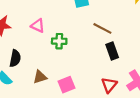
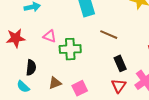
green cross: (59, 41) -> (70, 49), size x1.5
black rectangle: (112, 51) -> (120, 63), moved

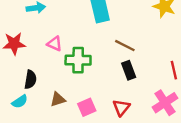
black rectangle: (120, 63) -> (129, 70), moved
red triangle: (119, 86) -> (121, 108), moved
cyan semicircle: (23, 87) -> (20, 102), turned -80

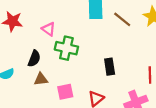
brown line: (125, 46) -> (122, 19), moved
black semicircle: (30, 80) -> (34, 59), moved

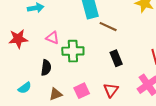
brown line: (122, 19) -> (108, 27), moved
brown triangle: (41, 79) -> (56, 94), moved

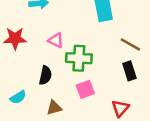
brown line: (108, 27) -> (130, 44), moved
pink square: (82, 91) -> (85, 89), moved

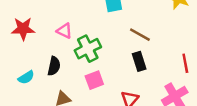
green cross: (79, 58) -> (88, 49), turned -30
cyan semicircle: (18, 97) -> (26, 77), moved

